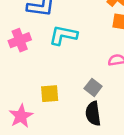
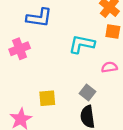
cyan L-shape: (63, 35) -> (82, 44), moved

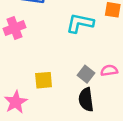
pink semicircle: (109, 67) -> (109, 70), moved

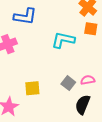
black semicircle: (86, 100) -> (83, 105), moved, turned 30

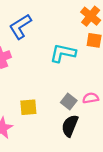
blue L-shape: (25, 16) -> (20, 27), turned 140
black semicircle: (83, 105) -> (70, 126), moved

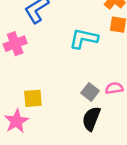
yellow square: (28, 107) -> (33, 98), moved

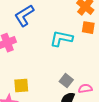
pink semicircle: (114, 88) -> (85, 89), moved

